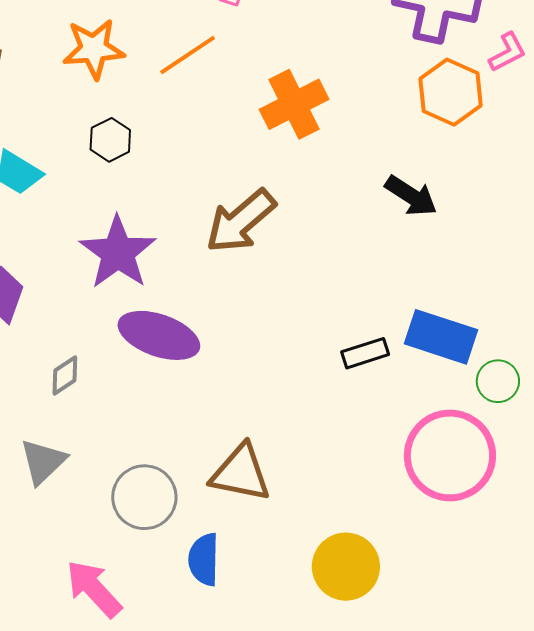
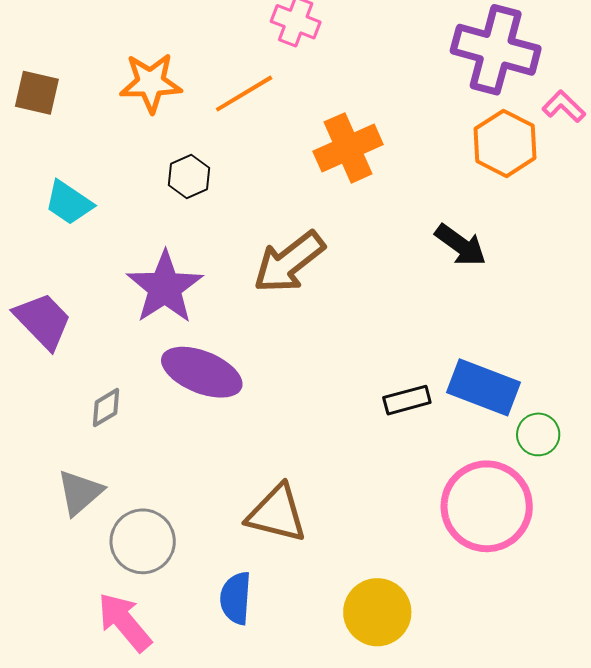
pink L-shape: (507, 52) -> (564, 106), turned -111
black hexagon: (110, 140) -> (189, 177), moved
gray circle: (144, 497) -> (143, 541), moved

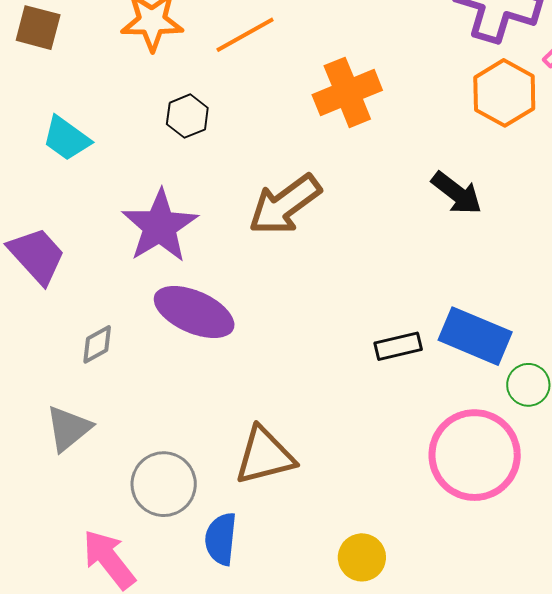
brown triangle: (277, 514) -> (265, 456), turned -30
gray circle: (143, 541) -> (164, 484), moved
yellow circle: (377, 612) -> (362, 557), size x0.7

